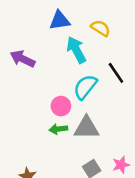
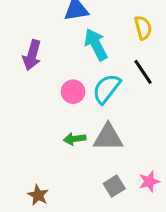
yellow semicircle: (101, 28) -> (143, 28), moved, turned 42
purple arrow: (23, 59) -> (32, 55), turned -100
pink circle: (61, 106) -> (73, 92), moved

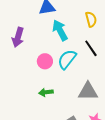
gray triangle: (108, 137) -> (88, 91), moved

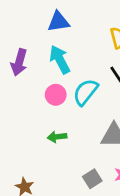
cyan arrow: (60, 30) -> (60, 60), moved

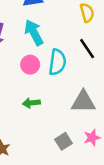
cyan semicircle: (85, 92) -> (57, 62), turned 150

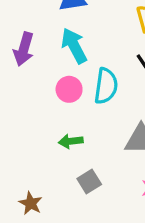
gray square: (64, 141) -> (89, 181), moved

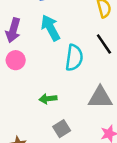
pink circle: (69, 89) -> (16, 60), moved

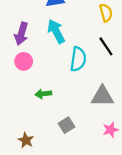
green arrow: (48, 99) -> (43, 94), moved

